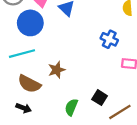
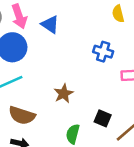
brown star: (57, 70) -> (64, 93), moved

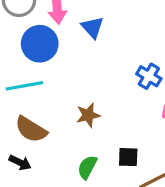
black square: (103, 118) -> (128, 157), turned -35

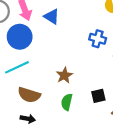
green semicircle: (87, 167) -> (67, 102), moved

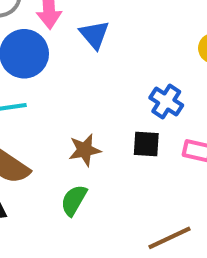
black square: (98, 96) -> (146, 144), moved

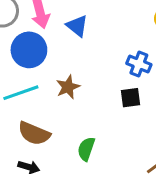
brown star: (85, 150) -> (68, 87), moved

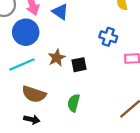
black square: (131, 98) -> (79, 65), moved

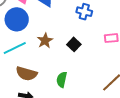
blue cross: (108, 37) -> (84, 12), moved
black square: (79, 65) -> (74, 44), moved, turned -32

